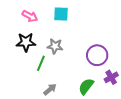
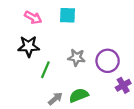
gray star: (55, 46) -> (76, 58), moved
green semicircle: (86, 86) -> (79, 95), moved, turned 30

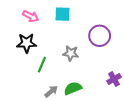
purple circle: (108, 61) -> (100, 36), moved

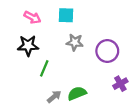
purple circle: (100, 36) -> (107, 51), moved
gray star: (71, 53) -> (75, 42), moved

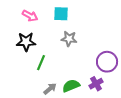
purple circle: (107, 51) -> (107, 62), moved
purple cross: (120, 84) -> (96, 84), moved

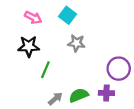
cyan square: (61, 14) -> (68, 15), turned 35
purple cross: (96, 84) -> (106, 93), turned 32

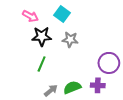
black star: (29, 46) -> (42, 36), moved

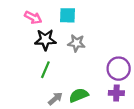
cyan square: (62, 14) -> (68, 15), turned -35
purple cross: (98, 85) -> (116, 93), moved

